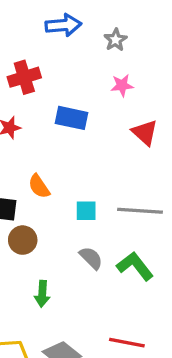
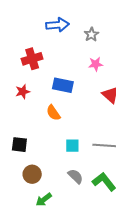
orange semicircle: (39, 186) -> (53, 113), moved
brown circle: (23, 240) -> (32, 174), moved
green arrow: (42, 294) -> (44, 200), turned 49

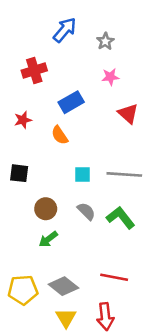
blue arrow: (58, 25) -> (65, 30), turned -45
blue rectangle: (63, 85) -> (71, 102), turned -42
red star: (23, 92) -> (23, 120), moved
brown circle: (32, 174) -> (46, 209), moved

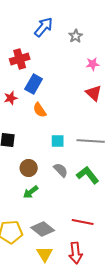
pink star: (110, 77) -> (93, 64), moved
blue rectangle: (71, 102) -> (34, 84), moved, turned -30

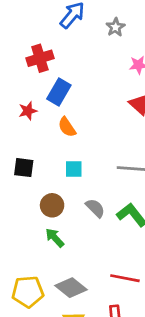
cyan square: (58, 141) -> (74, 169), moved
green arrow: (31, 192) -> (55, 238), turned 84

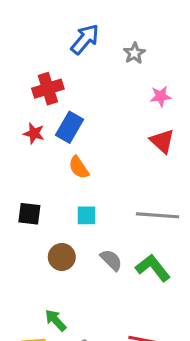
red star: (28, 111) -> (34, 133), moved, turned 30
green arrow: (55, 238) -> (56, 320), moved

